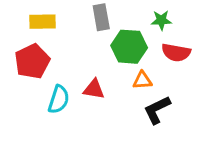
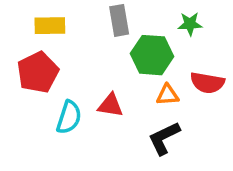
red semicircle: (176, 53) -> (207, 83), moved
black L-shape: (157, 110) -> (164, 138), moved

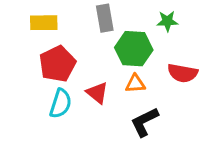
red pentagon: (38, 72) -> (57, 64), moved
orange triangle: (168, 95) -> (135, 84), moved
red triangle: (110, 105) -> (97, 93), turned 30

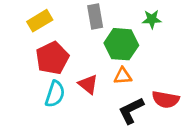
yellow rectangle: (44, 23) -> (40, 21), turned -30
red semicircle: (183, 73) -> (166, 99), moved

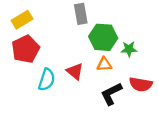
green star: (152, 19) -> (129, 49), moved
yellow rectangle: (40, 21) -> (22, 20), moved
red pentagon: (52, 58) -> (26, 49), moved

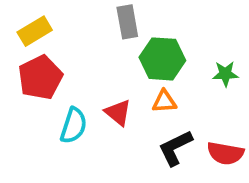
green star: (129, 49) -> (225, 74), moved
red semicircle: (141, 84) -> (225, 153), moved

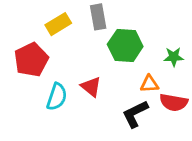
yellow rectangle: (35, 31) -> (58, 24), moved
orange triangle: (164, 101) -> (149, 84), moved
red semicircle: (225, 153) -> (174, 102), moved

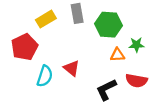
green hexagon: (125, 45) -> (109, 25), moved
orange triangle: (149, 84) -> (117, 55), moved

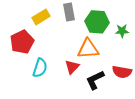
green star: (136, 45) -> (122, 31), moved
orange triangle: (117, 55) -> (88, 49), moved, size x1.6
red triangle: (72, 68) -> (72, 67), moved, turned 35

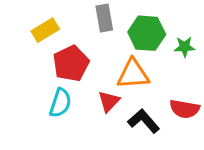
yellow rectangle: (41, 17) -> (45, 30), moved
red pentagon: (22, 42) -> (71, 63), moved
black L-shape: (95, 80) -> (144, 121), turned 75

